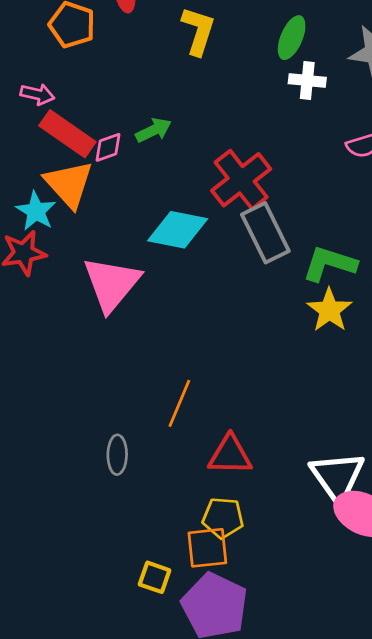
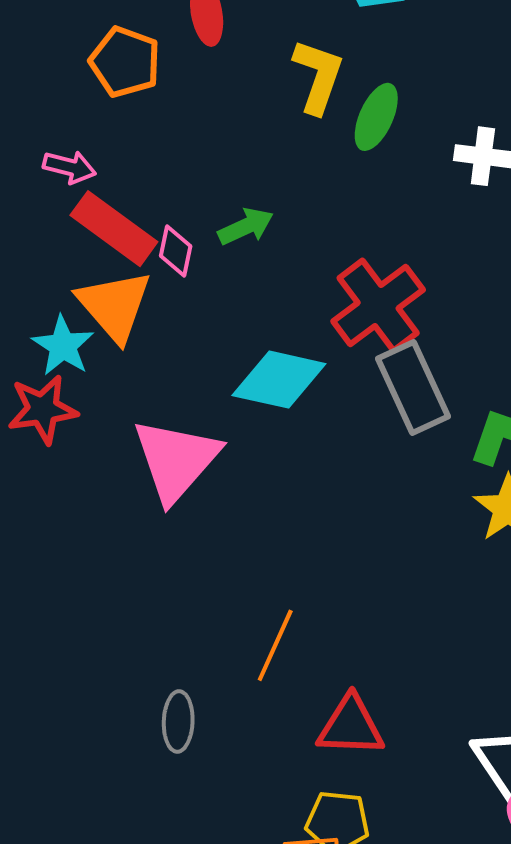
green ellipse: (292, 38) -> (376, 117), moved
pink diamond: (108, 147) -> (176, 251), turned -60

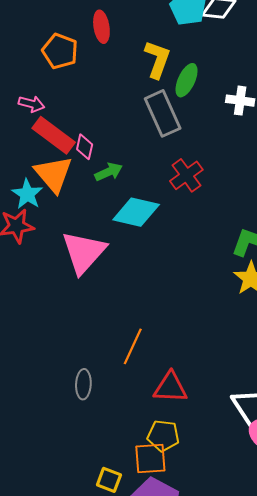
green arrow: (246, 226) -> (109, 172), moved
red cross: (378, 305) -> (186, 175), size x0.7
gray rectangle: (413, 388) -> (163, 113), moved

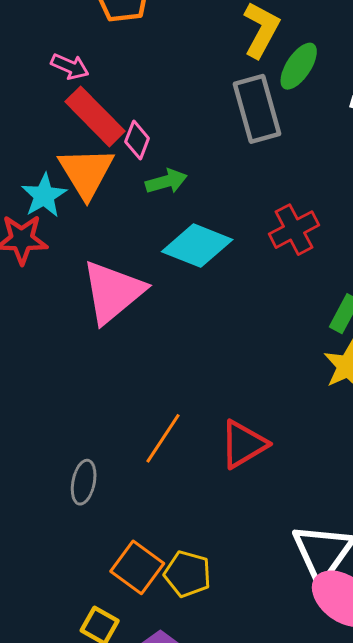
red cross: (186, 175) -> (294, 230), moved
red triangle: (170, 387) -> (244, 444), moved, turned -42
orange square: (150, 459) -> (137, 567), moved, turned 32

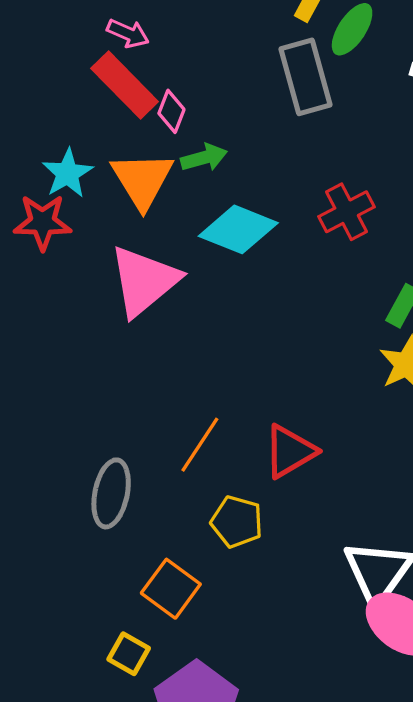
pink arrow: (70, 67) -> (128, 33), moved
orange triangle: (86, 172) -> (142, 180), moved
gray ellipse: (84, 482) -> (111, 493), size x1.4
yellow pentagon: (188, 574) -> (237, 522), moved

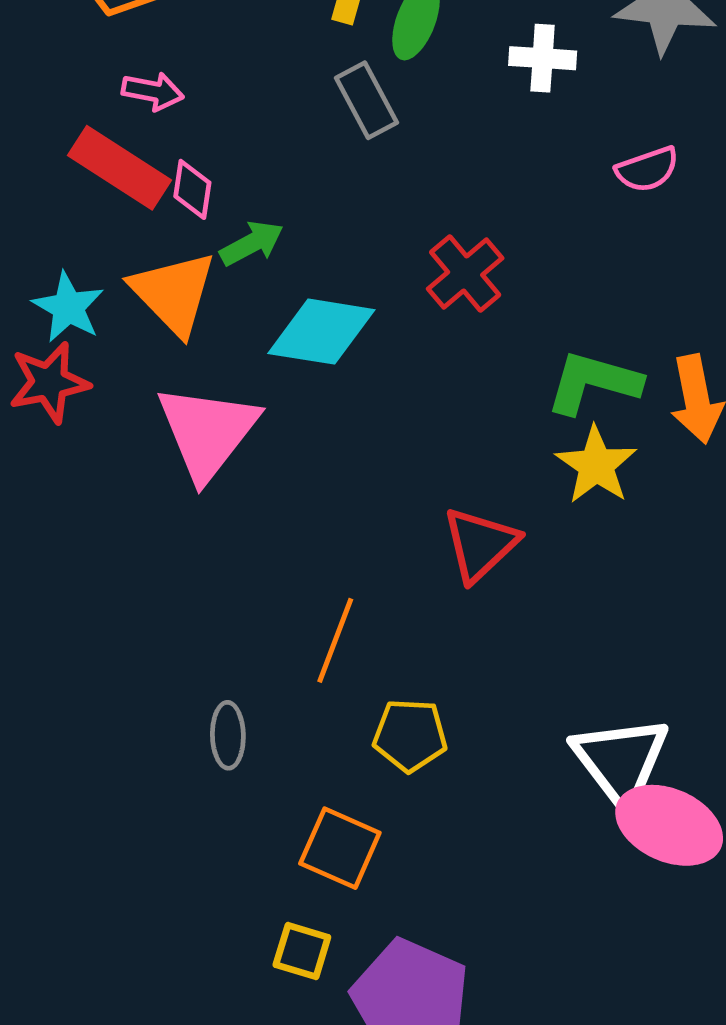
pink arrow: (128, 33) -> (153, 91), moved
gray rectangle: (305, 77) -> (367, 100), size x0.7
red triangle: (290, 451) -> (480, 544), moved
gray ellipse: (111, 493) -> (228, 735), size x0.7

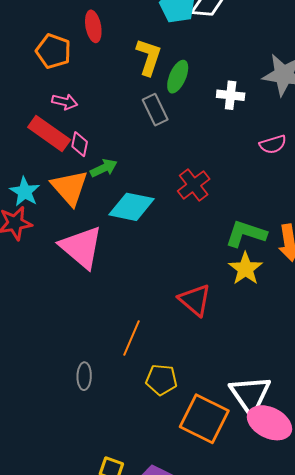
pink triangle: (207, 432) -> (81, 247), turned -30
red triangle: (480, 544) -> (195, 300), turned -39
orange square: (340, 848) -> (204, 419), moved, size x1.4

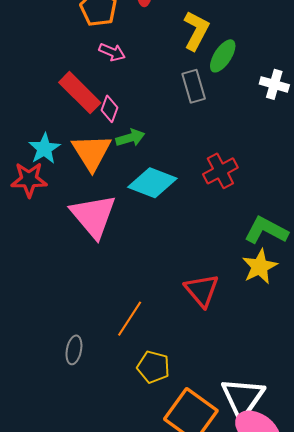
pink arrow: (65, 102) -> (112, 52), moved

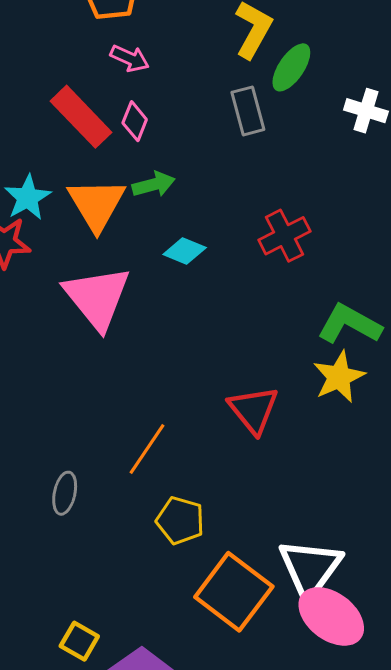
pink diamond: (109, 109) -> (135, 121), moved
cyan diamond: (152, 183) -> (185, 251), size x0.6

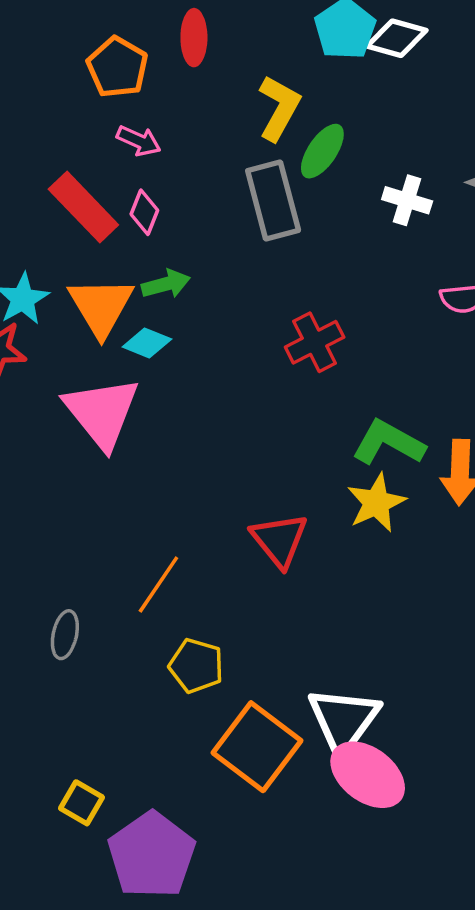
gray rectangle: (248, 111) -> (273, 201), size x1.4
cyan diamond: (185, 251) -> (147, 343), moved

